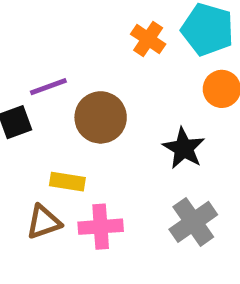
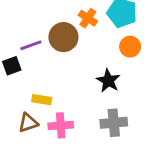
brown circle: (101, 117) -> (63, 37), moved
gray cross: (193, 222) -> (114, 123), turned 30

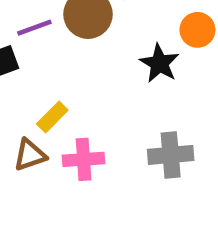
black star: (108, 81) -> (159, 63), moved
yellow rectangle: (42, 100) -> (52, 117), turned -54

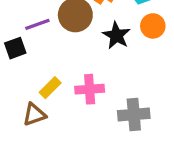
black star: (159, 63) -> (116, 35), moved
pink cross: (84, 159) -> (90, 89), moved

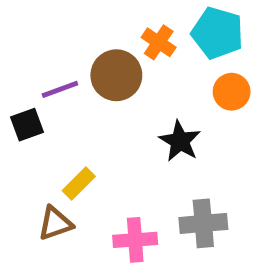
black star: (116, 35) -> (180, 141), moved
pink cross: (90, 89) -> (135, 240), moved

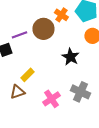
gray cross: (203, 223) -> (80, 92), turned 30
pink cross: (135, 240) -> (51, 99), turned -30

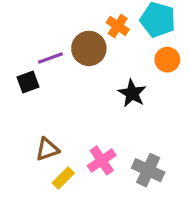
yellow rectangle: (27, 75) -> (63, 178), moved
gray cross: (80, 92) -> (148, 170), moved

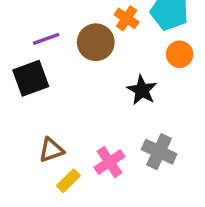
purple line: (50, 58) -> (46, 39), moved
black square: (28, 82) -> (31, 78), size x1.5
gray cross: (148, 170) -> (159, 152), moved

